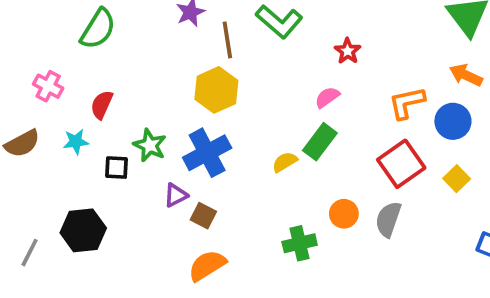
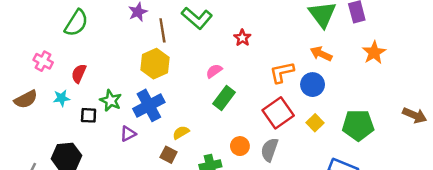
pink semicircle: (327, 97) -> (214, 71), moved
yellow semicircle: (285, 162) -> (181, 133), moved
brown square: (203, 216) -> (169, 155), moved

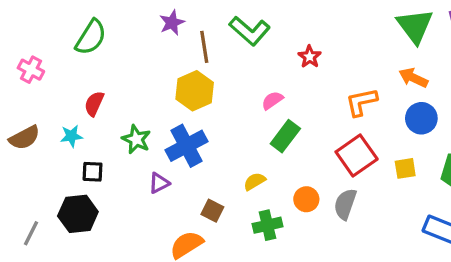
pink cross: (43, 61) -> (31, 70), moved
blue circle: (313, 85) -> (421, 118), moved
black square: (89, 115) -> (93, 172), moved
yellow square: (315, 123) -> (405, 168), turned 35
yellow semicircle: (181, 133) -> (255, 181), moved

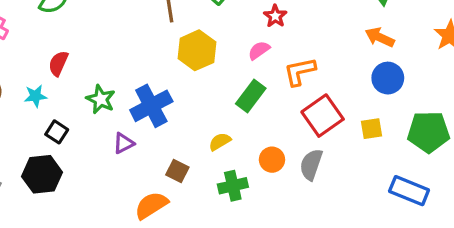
yellow hexagon: (195, 91) -> (197, 50), moved
pink semicircle: (272, 100) -> (259, 50), moved
orange L-shape: (361, 102) -> (300, 72), moved
black square: (93, 172) -> (57, 132), turned 30

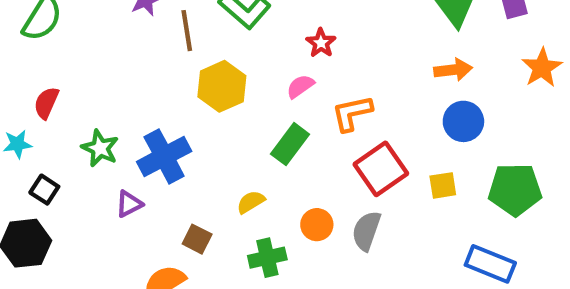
orange arrow: (380, 37) -> (453, 70), turned 148

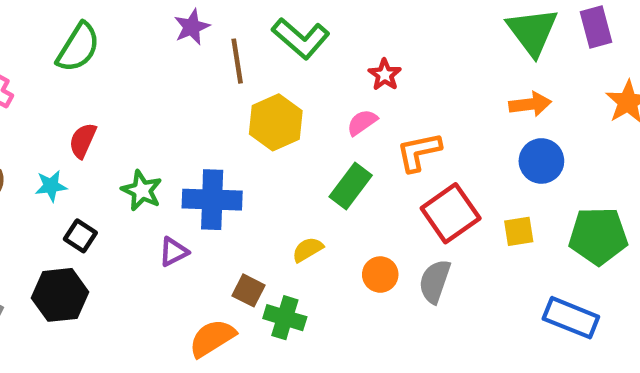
blue cross: (164, 156) -> (212, 200), turned 30
green cross: (267, 258) -> (285, 318), moved, turned 30

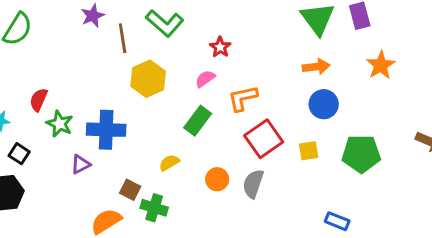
red semicircle: (83, 141) -> (39, 100), moved
blue rectangle: (571, 318) -> (337, 221), moved, size x0.7

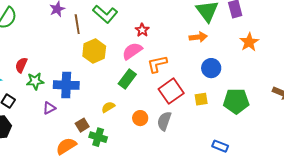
orange arrow: (316, 67) -> (198, 37), moved
pink semicircle: (205, 79) -> (132, 51), size x1.5
green star: (60, 124) -> (35, 81), turned -30
brown square: (130, 190) -> (82, 125), turned 32

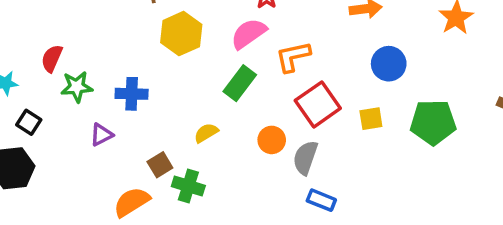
blue cross: (66, 85) -> (132, 94), size x0.7
orange circle: (140, 118) -> (272, 140), moved
blue rectangle: (220, 146) -> (321, 200), moved

